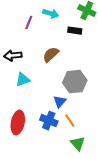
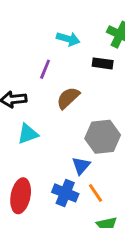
purple line: (29, 23) -> (45, 69), moved

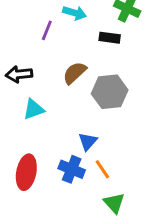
purple line: (45, 69) -> (47, 30), moved
gray hexagon: (103, 137) -> (110, 92), moved

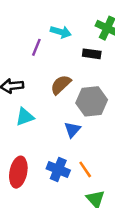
blue triangle: (88, 142) -> (72, 130), moved

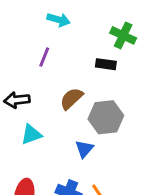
cyan arrow: (61, 32) -> (59, 20), moved

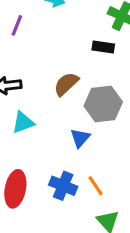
purple line: (44, 57) -> (17, 25), moved

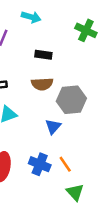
black rectangle: (103, 47) -> (43, 55), moved
brown semicircle: (66, 84) -> (42, 84), turned -140

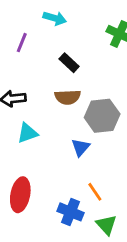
black rectangle: (43, 55) -> (69, 63), turned 35
blue cross: (40, 164) -> (71, 212), moved

